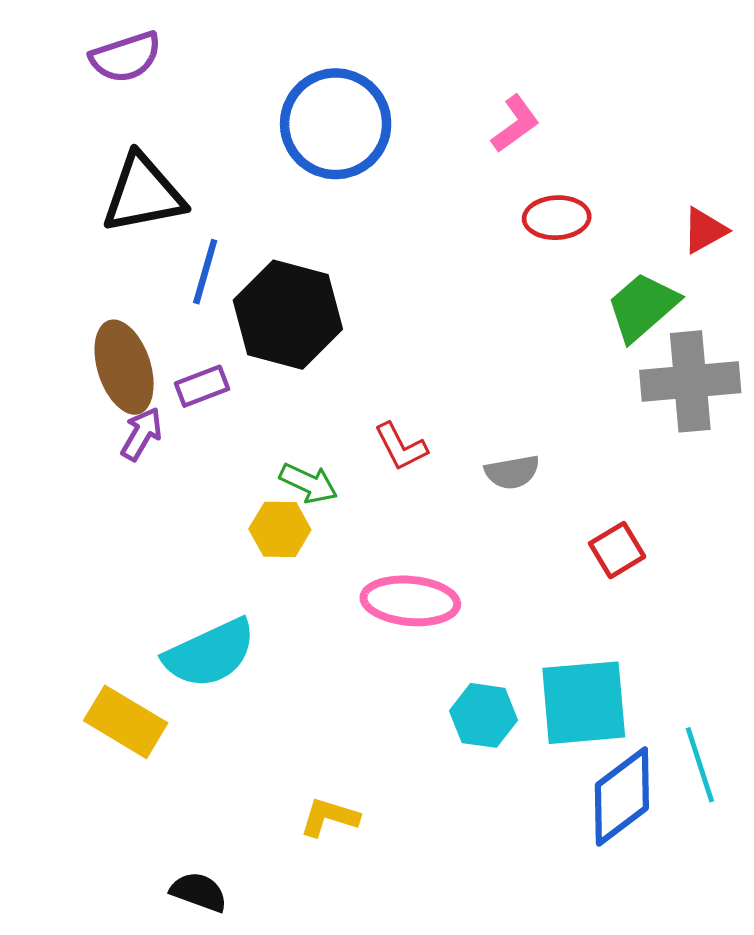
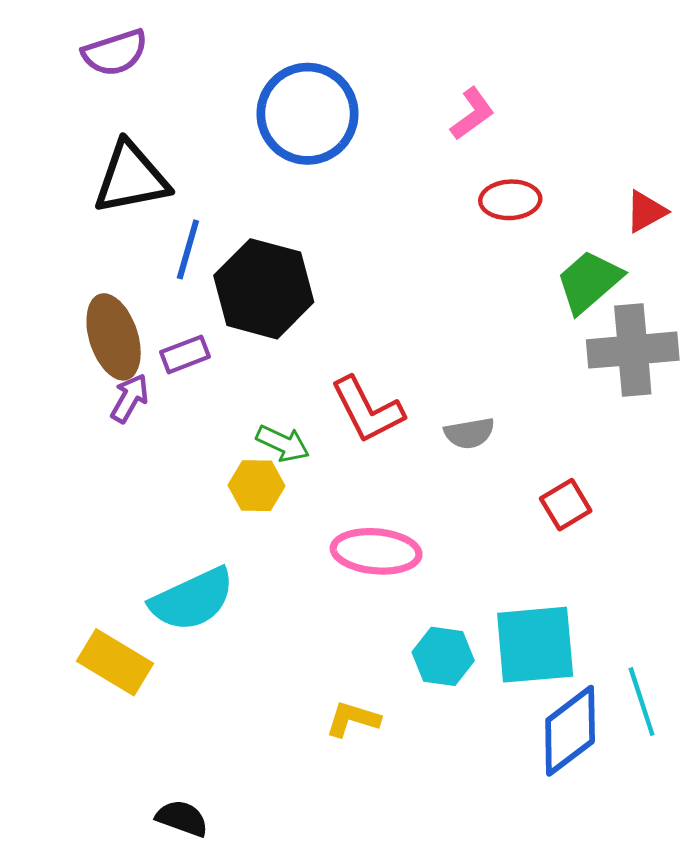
red L-shape: (401, 447) -> (367, 410), size x1.5
yellow L-shape: (329, 817) -> (353, 719), moved

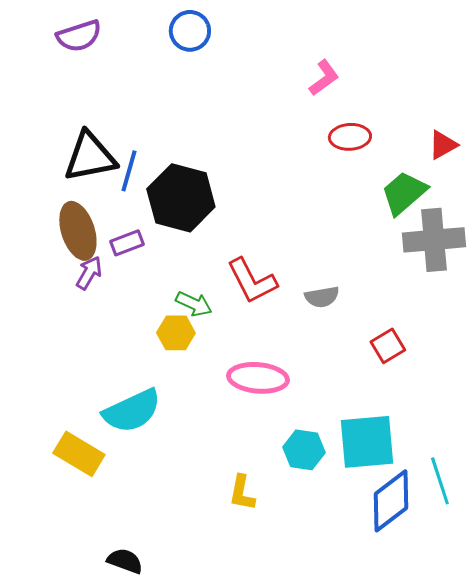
blue circle: (308, 114) -> (190, 31), moved, size x0.6
black triangle: (131, 178) -> (90, 157), moved
yellow L-shape: (353, 719) -> (242, 493), turned -96

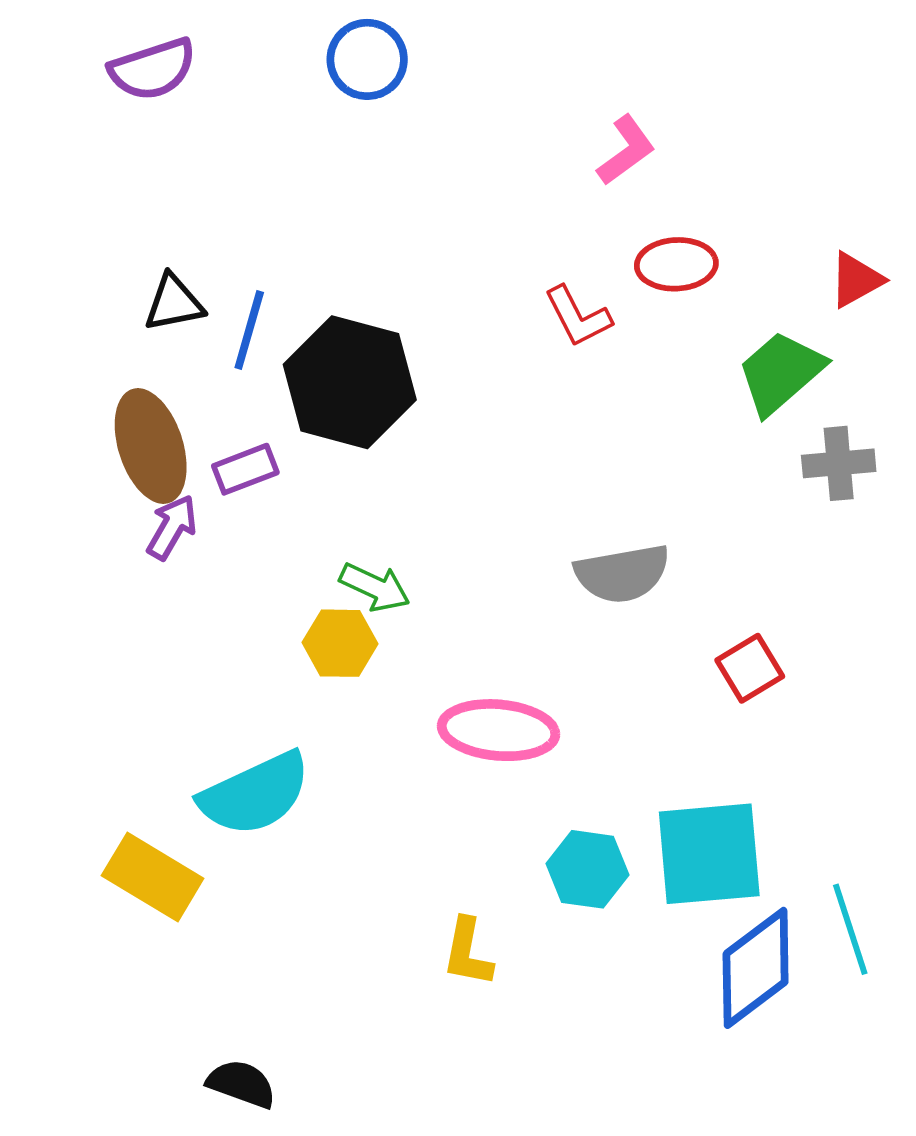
black triangle: (90, 157) -> (174, 303), size x0.6
gray cross: (434, 240) -> (839, 463), size x0.6
red L-shape: (252, 281) -> (578, 317), moved, size x0.7
gray semicircle: (322, 297) -> (622, 574), size x1.4

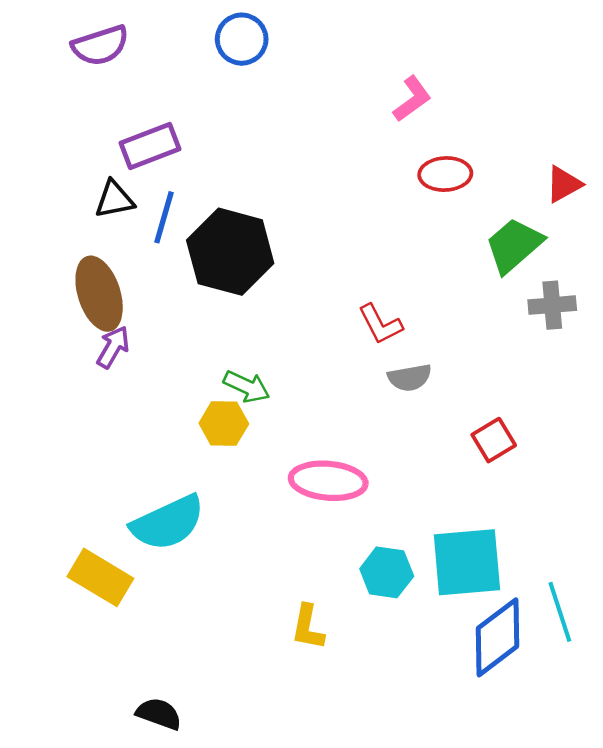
red L-shape: (578, 317) -> (380, 324), moved
purple rectangle: (245, 469) -> (150, 146), moved, size x1.4
gray semicircle: (622, 574) -> (410, 378), size x0.7

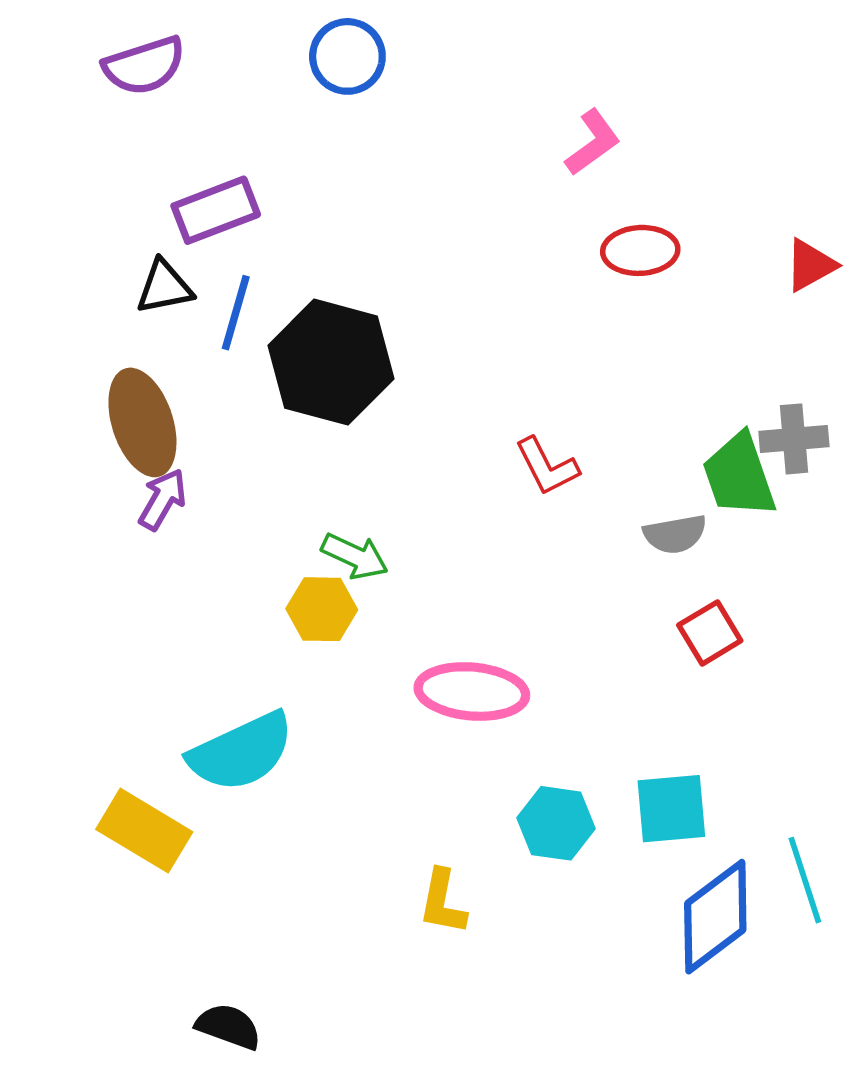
green trapezoid: (514, 245) -> (739, 476), moved, turned -68
gray semicircle: (410, 378) -> (675, 534), moved
cyan square: (467, 562) -> (671, 809), size x0.7

